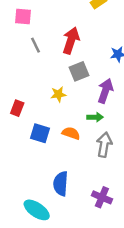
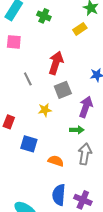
gray line: (35, 45) -> (28, 79), moved
orange semicircle: (71, 133) -> (56, 161), moved
blue semicircle: (61, 184) -> (59, 195), moved

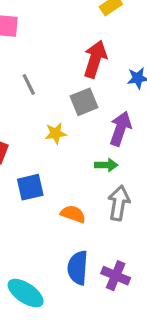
red arrow: (56, 63) -> (95, 59), moved
blue square: (29, 144) -> (30, 187), turned -30

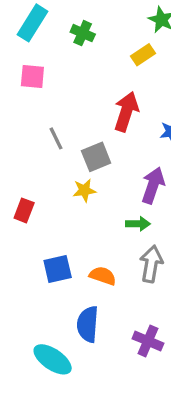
gray square: (84, 102) -> (96, 157), moved
blue square: (30, 187) -> (58, 269), moved
blue semicircle: (78, 268) -> (88, 324), moved

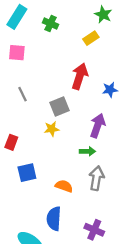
gray line: (56, 138) -> (22, 94), moved
blue square: (58, 269) -> (27, 173), moved

